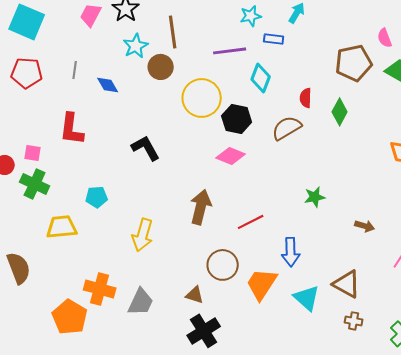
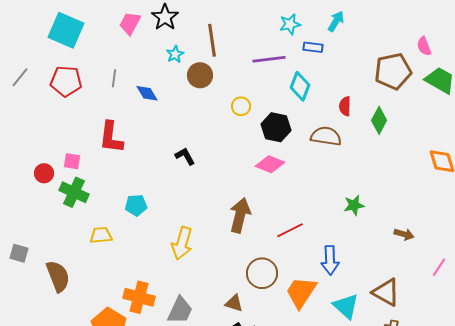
cyan star: (136, 46) -> (175, 54), size x0.7
yellow circle: (202, 98) -> (241, 106), size x0.5
brown semicircle: (287, 128) -> (326, 136), turned 40
black L-shape: (146, 148) -> (185, 156), size x0.7
yellow trapezoid: (62, 227) -> (101, 235), size x0.7

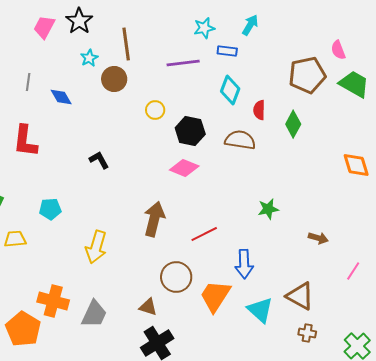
cyan diamond: (300, 86) -> (230, 90), moved

